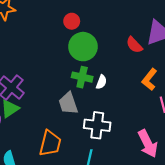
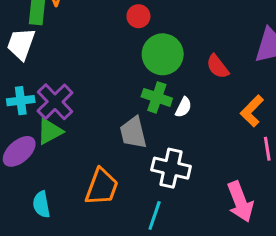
red circle: (72, 21) -> (138, 16), moved
red semicircle: (134, 45) -> (218, 67), moved

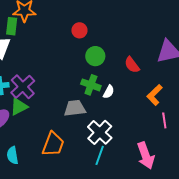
green circle: (163, 54) -> (95, 56), size x0.7
gray trapezoid: (133, 133) -> (75, 108), turned 95
white cross: (171, 168) -> (100, 132), turned 30
cyan line: (155, 215) -> (100, 155), moved

